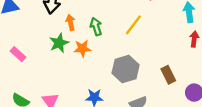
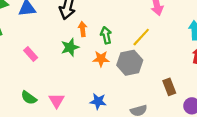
orange star: (82, 48) -> (101, 59), moved
gray hexagon: (126, 69) -> (130, 63), moved

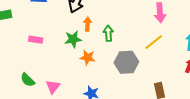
yellow line: (141, 37) -> (154, 42), moved
pink rectangle: (31, 54) -> (36, 40), turned -48
orange star: (101, 59) -> (88, 57), moved

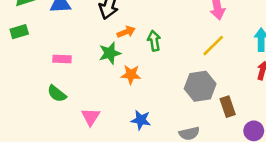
orange arrow: (87, 24) -> (126, 32), turned 72
gray hexagon: (126, 62) -> (200, 86), moved
green semicircle: (28, 80) -> (57, 94), moved

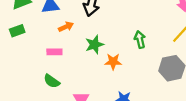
orange arrow: (126, 32) -> (66, 27), moved
green arrow: (154, 41) -> (140, 39), moved

